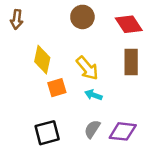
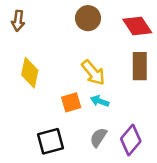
yellow diamond: (42, 60) -> (30, 73), moved
orange square: (57, 88) -> (71, 102), moved
purple diamond: (123, 131) -> (131, 140), turned -56

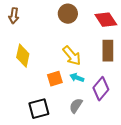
purple diamond: (131, 140) -> (101, 89), moved

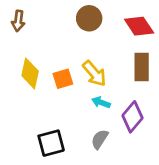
orange square: (55, 79) -> (63, 79), moved

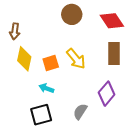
brown arrow: (18, 21) -> (15, 31), moved
cyan arrow: (101, 102) -> (46, 88), moved

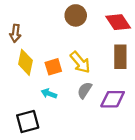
purple diamond: (107, 94) -> (113, 99), turned 50
gray semicircle: (80, 111) -> (85, 90), moved
black square: (41, 115) -> (28, 122), moved

